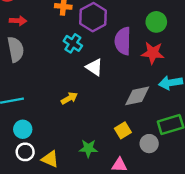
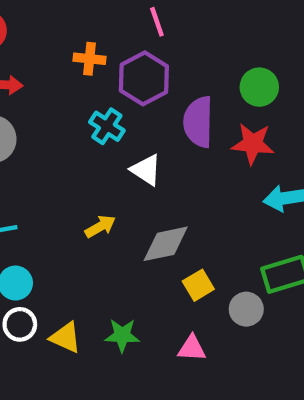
gray diamond: (137, 96) -> (166, 244), moved
green star: (88, 148) -> (122, 335), moved

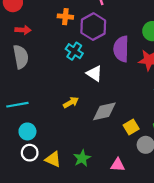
yellow square: (198, 285) -> (131, 127), moved
green star: (122, 335) -> (82, 158), turned -30

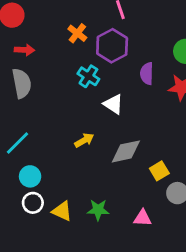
orange cross: (65, 17) -> (77, 33), turned 32
purple semicircle: (121, 49) -> (147, 74), size x0.7
cyan line: (17, 105) -> (18, 143), turned -35
green star: (82, 158) -> (98, 210), turned 30

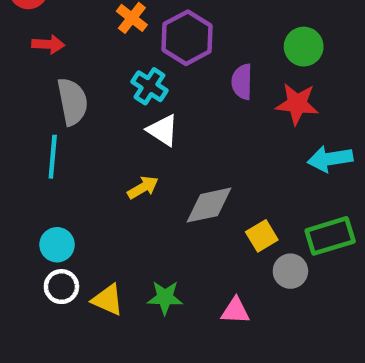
gray semicircle: (22, 83) -> (72, 102), moved
white triangle: (113, 104) -> (163, 130), moved
cyan line: (18, 143) -> (53, 157), moved, turned -40

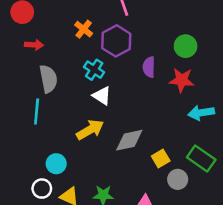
yellow arrow: (143, 187) -> (90, 130), size x1.5
green rectangle: (330, 236) -> (201, 158), turned 52
cyan circle: (57, 245) -> (56, 164), moved

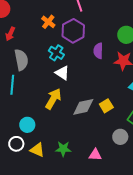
red arrow: (34, 45) -> (10, 34), turned 112
yellow arrow: (90, 130) -> (53, 99), turned -30
yellow square: (161, 158) -> (106, 106), moved

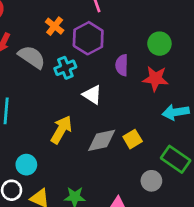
cyan cross: (56, 53) -> (65, 68), turned 35
gray semicircle: (21, 60) -> (32, 57), moved, turned -45
white triangle: (62, 73) -> (92, 95), moved

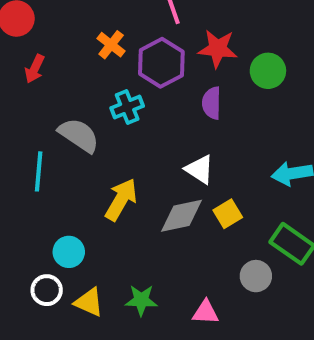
gray semicircle: (32, 57) -> (79, 135), moved
red star: (155, 79) -> (218, 49), moved
white triangle: (92, 95) -> (200, 169), moved

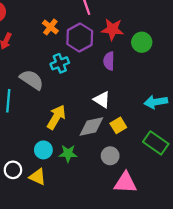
cyan circle: (69, 252) -> (43, 150), moved
gray circle: (256, 276) -> (110, 156), moved
green star: (141, 300) -> (68, 153), moved
pink triangle: (206, 312) -> (125, 183), moved, size x1.5

